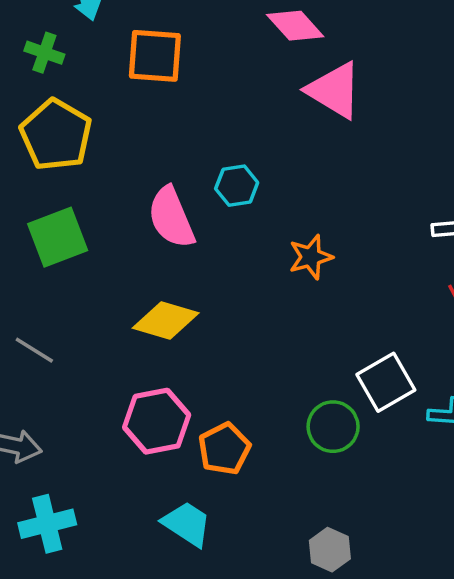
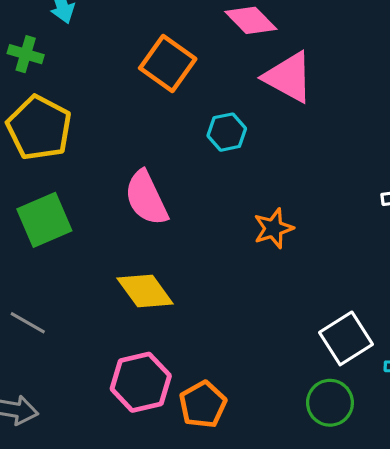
orange square: (155, 56) -> (168, 63), moved, turned 34
cyan hexagon: (237, 186) -> (227, 132), moved
yellow diamond: (166, 320) -> (145, 291), turned 40
green circle: (333, 427) -> (330, 403), moved

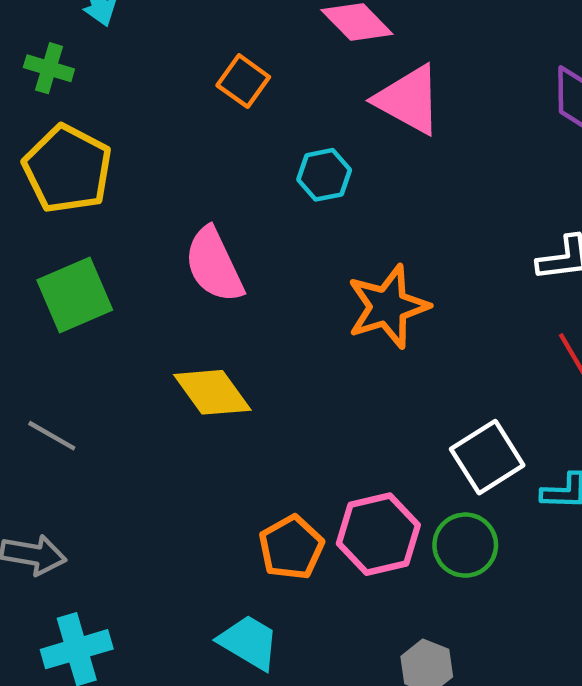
orange square: (168, 63) -> (243, 81), size x0.7
orange star: (273, 228) -> (388, 307), size x1.5
pink hexagon: (141, 382) -> (378, 534), moved

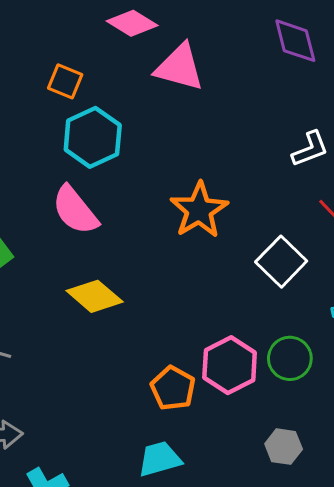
cyan hexagon: (324, 175) -> (93, 137), moved, size x1.6
white square: (487, 457) -> (281, 262), moved
cyan trapezoid: (249, 642) -> (160, 459), turned -33

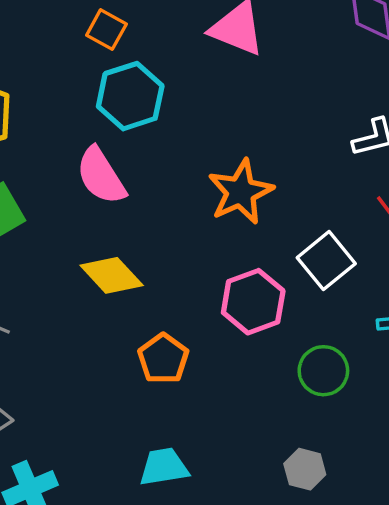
pink hexagon: (230, 365) -> (253, 302), moved
orange pentagon: (173, 388) -> (163, 359), moved

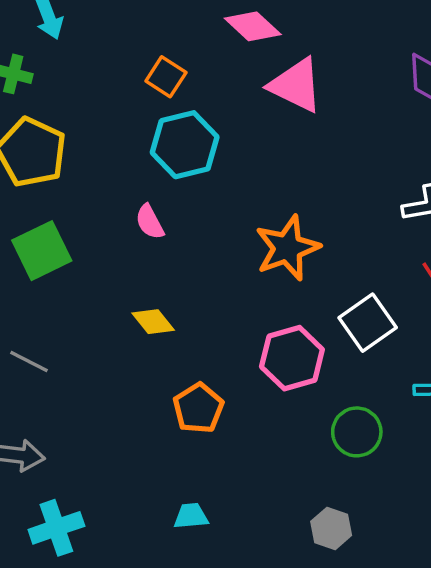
pink semicircle: (101, 176) -> (150, 222), size x0.6
yellow diamond: (112, 275) -> (153, 322), size x0.7
cyan trapezoid: (164, 467) -> (191, 516), size x0.7

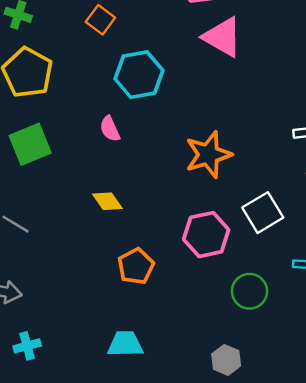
orange square: (166, 77) -> (100, 20), moved
cyan trapezoid: (191, 516) -> (125, 344), size x1.4
cyan cross: (56, 528) -> (27, 346), size x0.7

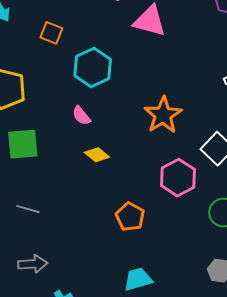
green square: (30, 144) -> (23, 144), turned 32
yellow diamond: (107, 201) -> (97, 155), moved

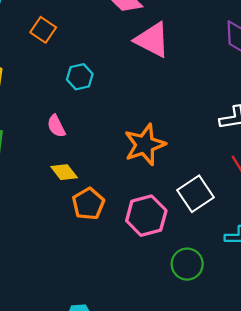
cyan hexagon: (93, 67) -> (80, 77), size x0.6
orange pentagon: (130, 217) -> (88, 204), moved

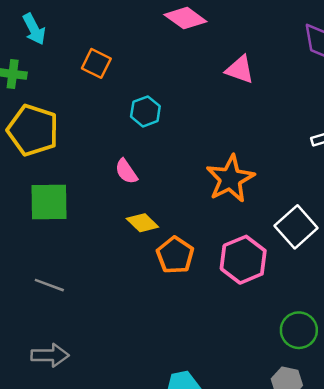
pink triangle: (152, 40) -> (240, 70), moved, size x0.7
green circle: (187, 264) -> (299, 330), moved

